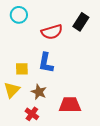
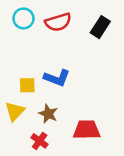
red semicircle: (52, 32) -> (58, 22), moved
blue L-shape: (46, 63) -> (57, 78), turned -80

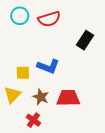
black rectangle: (100, 27) -> (85, 40), moved
red trapezoid: (87, 130) -> (68, 98), moved

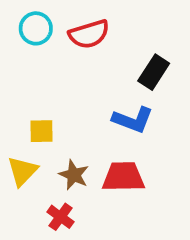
blue L-shape: (48, 66) -> (133, 120), moved

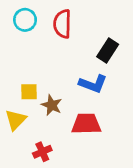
red semicircle: (89, 34) -> (62, 24), turned 108
brown star: (74, 175) -> (52, 105), moved
red cross: (61, 217) -> (42, 152), turned 30

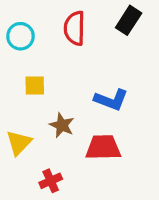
cyan circle: (25, 20) -> (20, 36), moved
black rectangle: (108, 51) -> (129, 20), moved
yellow square: (29, 92) -> (35, 85), moved

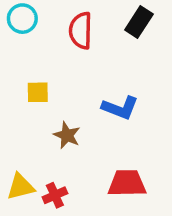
cyan circle: (20, 36) -> (22, 19), moved
yellow triangle: (19, 143) -> (21, 187), moved, turned 32
red trapezoid: (103, 147) -> (127, 183), moved

